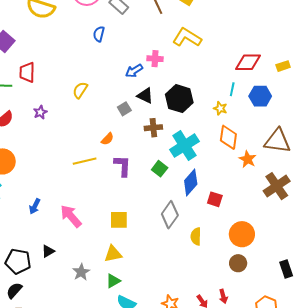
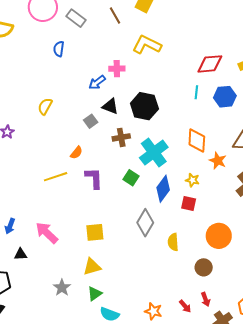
yellow star: (220, 108) -> (192, 180), moved
black triangle: (48, 251) -> (21, 254), moved, turned 32
brown circle: (238, 263) -> (204, 267), moved

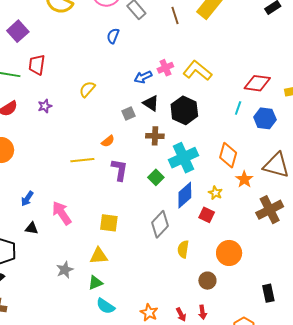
yellow L-shape: (147, 45) -> (197, 71), moved
pink cross: (117, 69) -> (165, 68), turned -35

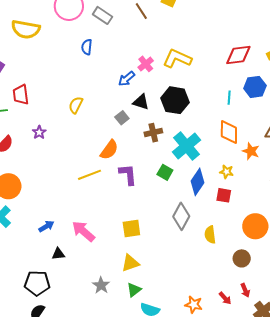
cyan line: (238, 108) -> (229, 98), moved
orange semicircle: (108, 141) -> (109, 150), size x1.5
blue arrow: (27, 199) -> (46, 226), turned -140

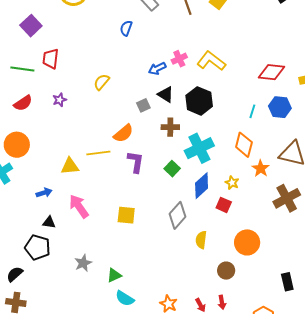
yellow triangle: (130, 263) -> (70, 166), moved
black pentagon: (37, 283) -> (38, 247), moved

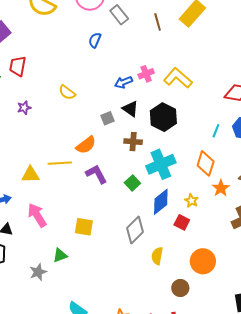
yellow semicircle: (102, 82) -> (67, 92), turned -96
purple L-shape: (136, 162) -> (96, 174), turned -40
green triangle: (114, 275) -> (60, 255), moved

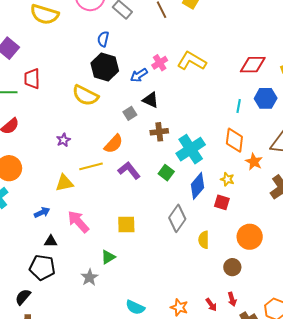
yellow semicircle: (67, 92) -> (85, 95), size x1.5
purple star: (24, 108) -> (63, 140), moved
black hexagon: (163, 117) -> (105, 67), moved

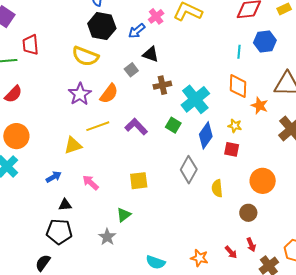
purple star: (63, 140) -> (80, 94), moved, size x1.6
orange semicircle: (114, 144) -> (109, 94), moved
pink arrow: (78, 222) -> (91, 182), size x0.7

